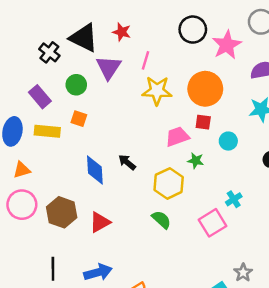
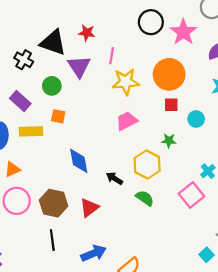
pink trapezoid: (177, 137) -> (127, 121), moved
black arrow: (127, 162) -> (114, 178), moved
black line: (53, 269) -> (52, 240), moved

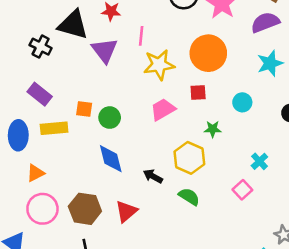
green circle: (52, 86) -> (110, 118), moved
red square: (171, 105) -> (198, 92), moved
pink square: (192, 195) -> (242, 190), size x0.7

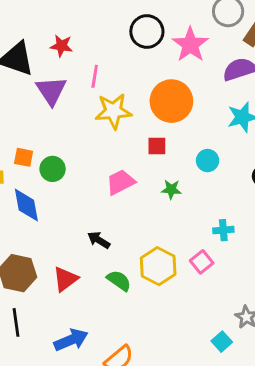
pink trapezoid: (163, 109) -> (121, 182), moved
yellow hexagon: (189, 158) -> (158, 266), moved
blue diamond: (111, 159) -> (26, 205), moved
cyan cross: (259, 161) -> (223, 230), turned 35
green semicircle: (189, 197) -> (119, 281), moved

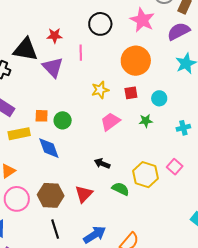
black circle: (147, 32) -> (100, 24), moved
yellow star: (113, 111) -> (100, 90), moved, size x0.7
cyan circle: (208, 161) -> (159, 98), moved
cyan cross: (223, 230) -> (183, 128), moved

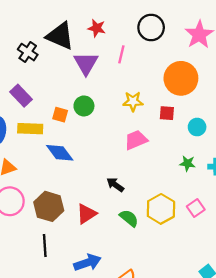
green circle: (63, 120) -> (84, 106), moved
green star: (146, 121) -> (187, 163), moved
blue diamond: (49, 148) -> (60, 153), turned -30

